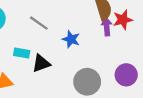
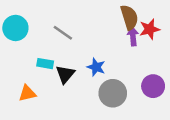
blue star: (71, 39) -> (96, 67), moved
black triangle: (41, 63) -> (65, 74), turned -30

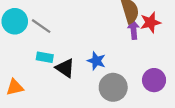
gray line: (63, 33) -> (41, 26), moved
black triangle: (65, 74) -> (65, 68), turned -36
orange triangle: (27, 93) -> (15, 87), moved

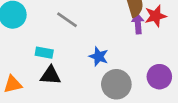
gray line: (41, 26) -> (67, 20), moved
black triangle: (65, 68) -> (51, 75), moved, turned -30

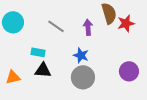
purple arrow: (138, 24) -> (88, 27), moved
gray circle: (116, 84) -> (83, 77), moved

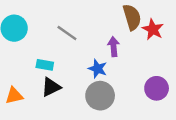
red star: (126, 23) -> (153, 29), turned -30
purple arrow: (88, 27) -> (114, 47), moved
black triangle: (43, 70) -> (51, 87), turned -30

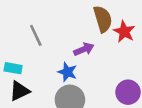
gray line: (67, 33) -> (36, 35), turned 30
purple arrow: (114, 47) -> (84, 49), turned 72

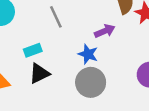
cyan rectangle: (13, 68) -> (33, 50), turned -30

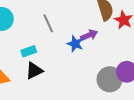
blue star: (88, 54) -> (75, 44), moved
gray circle: (91, 82) -> (110, 79), moved

